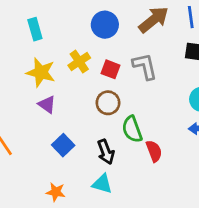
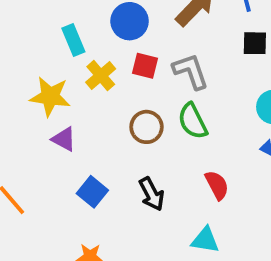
cyan rectangle: (35, 29) -> (73, 40), moved
red square: (110, 69) -> (145, 66), moved
green semicircle: (132, 129) -> (193, 121), moved
cyan triangle: (102, 184) -> (205, 240), moved

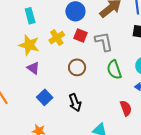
cyan rectangle: (73, 40) -> (30, 16), moved
green semicircle: (193, 121) -> (114, 70), moved
red semicircle: (217, 185) -> (126, 108), moved

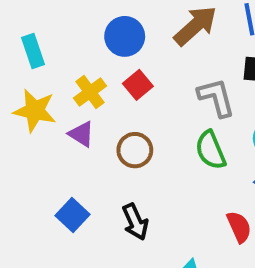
red square: (80, 36) -> (138, 85), turned 32
gray L-shape: (104, 42) -> (216, 98), moved
purple triangle: (33, 68) -> (81, 134), moved

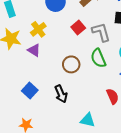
red square: (138, 85) -> (78, 28), moved
brown circle: (135, 150) -> (71, 64), moved

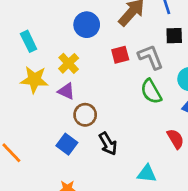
red square: (78, 28) -> (120, 55), turned 32
brown circle: (71, 64) -> (85, 115), moved

